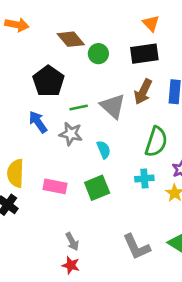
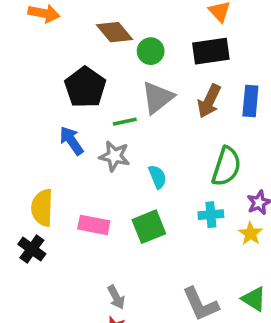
gray triangle: (113, 106) -> (157, 98), moved, turned 40

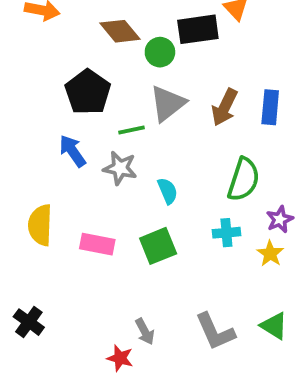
black rectangle: (211, 51) -> (198, 29), moved
black cross: (32, 249) -> (29, 322), moved
gray arrow: (116, 297) -> (145, 332), moved

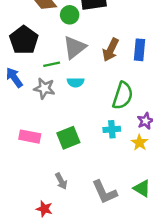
cyan semicircle: (168, 191) -> (76, 82), moved, turned 112
gray arrow: (145, 332) -> (61, 181), moved

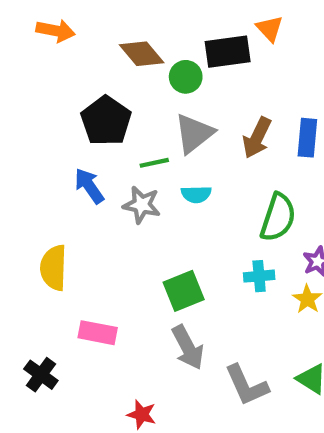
pink rectangle: (30, 137) -> (98, 333), moved
gray arrow: (61, 181) -> (188, 347), moved, size x1.5

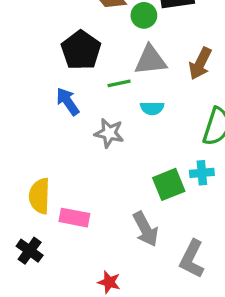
gray triangle: (194, 133) -> (151, 60), turned 32
gray star: (142, 205) -> (109, 133), moved
yellow semicircle: (54, 268) -> (40, 196), moved
green square: (184, 291) -> (169, 184), moved
gray L-shape: (247, 385) -> (192, 259), turned 51

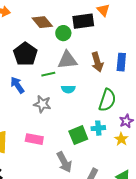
brown arrow: (200, 63) -> (97, 62), turned -42
pink rectangle: (74, 218) -> (34, 139), moved

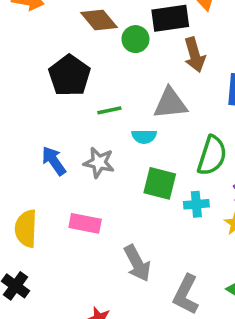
gray triangle: (67, 60) -> (170, 103), moved
brown arrow: (97, 62) -> (195, 55), moved
blue arrow: (17, 85) -> (54, 161), moved
green square: (78, 135) -> (160, 183), moved, turned 36

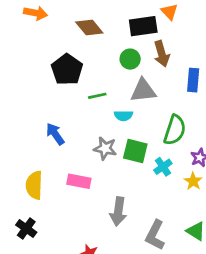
green circle: (135, 39) -> (130, 59), moved
gray star: (99, 163) -> (105, 148), moved
cyan cross: (196, 204) -> (163, 167), turned -30
gray arrow: (137, 263) -> (118, 211), turned 36

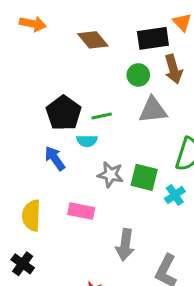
black pentagon: (67, 70) -> (64, 113), moved
cyan semicircle: (124, 116) -> (87, 141), moved

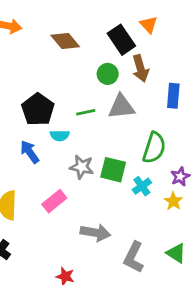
black rectangle: (153, 38) -> (121, 40), turned 64
green line: (102, 116) -> (86, 112), moved
pink rectangle: (81, 211) -> (54, 201), turned -50
gray arrow: (125, 245) -> (95, 233), turned -88

